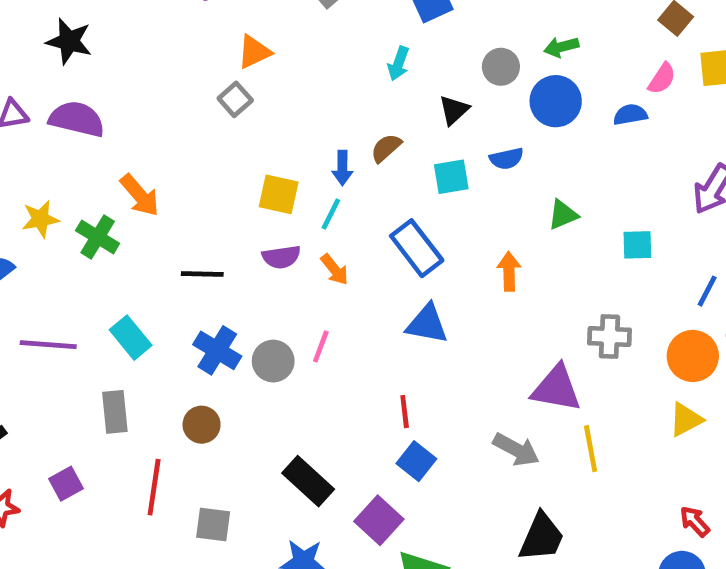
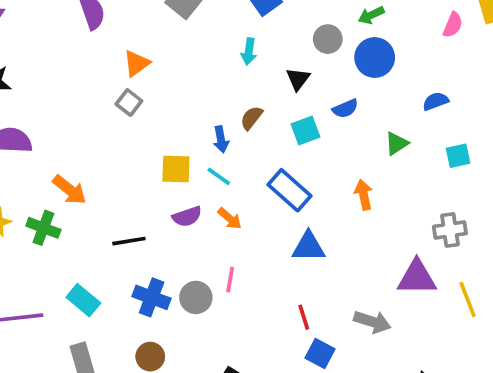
blue semicircle: (630, 115) -> (436, 101), moved
cyan line: (331, 214) -> (219, 176), turned -70
yellow line: (591, 449) -> (468, 299), moved
gray arrow: (516, 450) -> (372, 322), moved

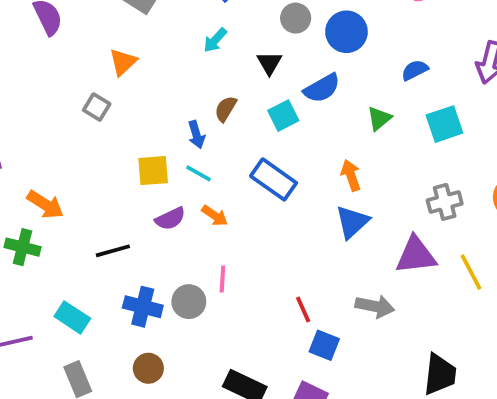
cyan arrow: (249, 51) -> (215, 40), turned 40
orange triangle: (137, 63) -> (123, 62), moved
blue semicircle: (345, 109) -> (322, 88), size x1.4
cyan square: (458, 156) -> (444, 124), size x1.4
blue triangle: (308, 247) -> (352, 222), moved, turned -36

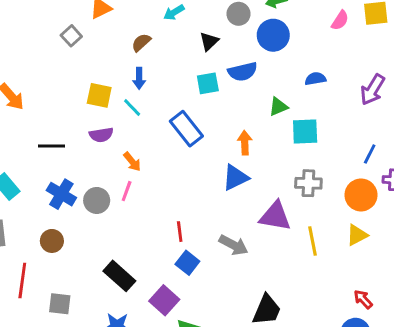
brown semicircle: (226, 109) -> (141, 42), moved
cyan square: (444, 124) -> (305, 131), moved
orange arrow: (215, 216) -> (132, 162), moved

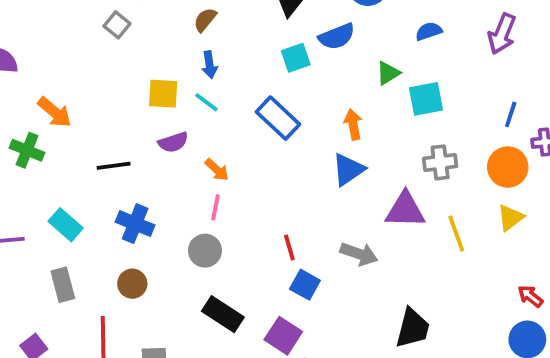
gray circle: (97, 200) -> (205, 251), moved

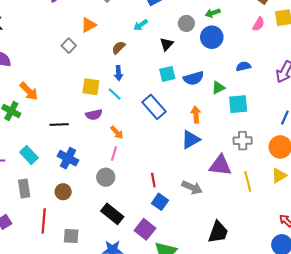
blue semicircle: (337, 36) -> (194, 78), moved

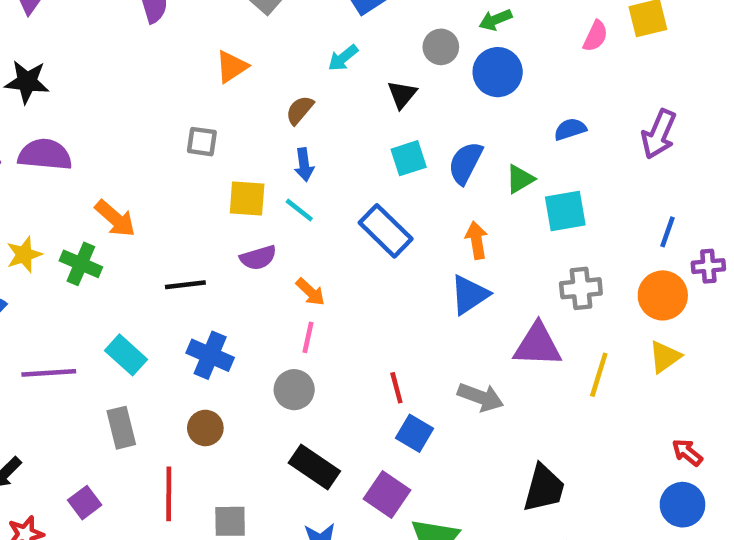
gray square: (69, 46) -> (202, 142), moved, turned -32
blue semicircle: (194, 78) -> (465, 163), turned 138
yellow line: (248, 181) -> (599, 375), turned 36

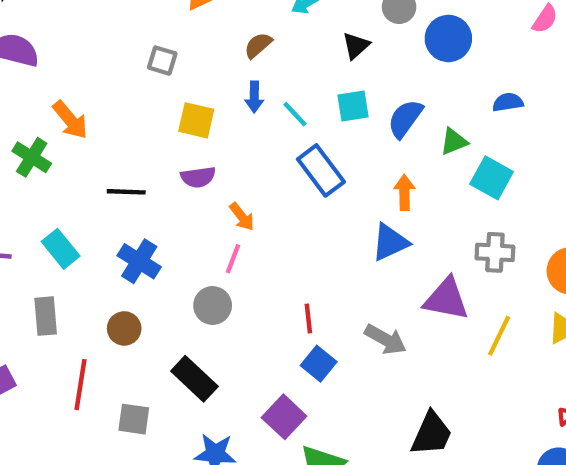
cyan line: (299, 210) -> (295, 114), moved
cyan square: (565, 211) -> (492, 178), turned 30
black rectangle: (314, 467) -> (194, 379), moved

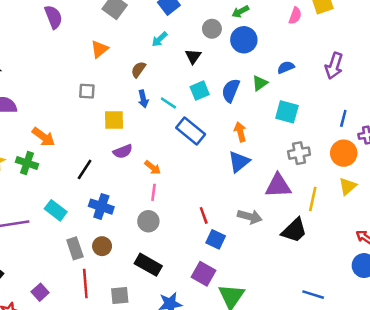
green triangle: (454, 142) -> (260, 83), moved
black line: (126, 192) -> (85, 169), turned -45
gray rectangle: (46, 316) -> (75, 248), moved
black trapezoid: (431, 434) -> (294, 230), moved, turned 36

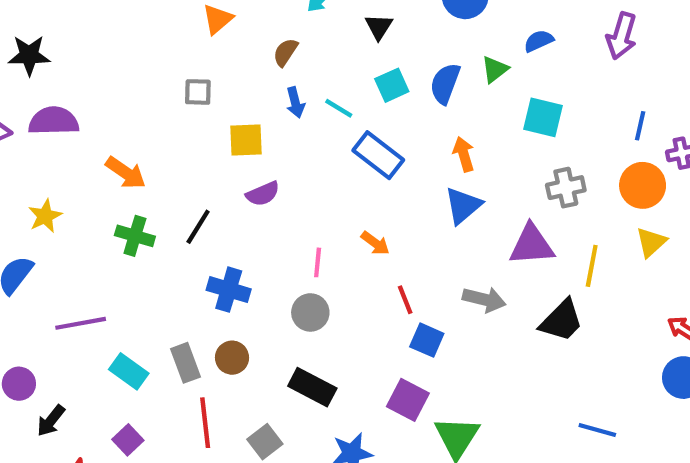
green cross: (27, 163) -> (135, 236), moved
orange arrow: (153, 168) -> (375, 243), moved
cyan rectangle: (56, 210) -> (129, 371), moved
gray square: (120, 296) -> (265, 442), turned -30

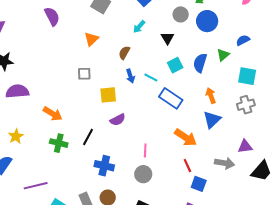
gray cross: (566, 188) -> (246, 105), moved
orange arrow: (375, 243) -> (186, 137), moved, size x1.6
purple triangle: (532, 245) -> (245, 146), moved, size x0.7

